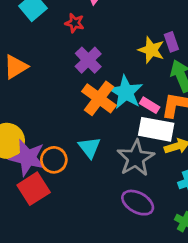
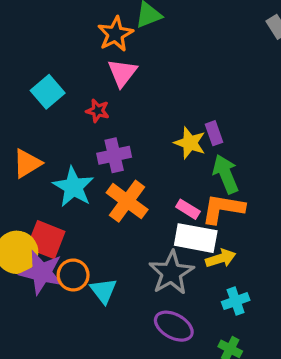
purple cross: (88, 60) -> (114, 155), turned 32
cyan star: (126, 92) -> (73, 187), moved
cyan triangle: (89, 147) -> (103, 291), moved
red square: (34, 189) -> (46, 240), moved, turned -36

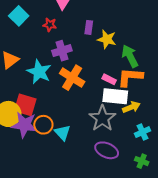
purple rectangle: (214, 133) -> (89, 27), moved, turned 32

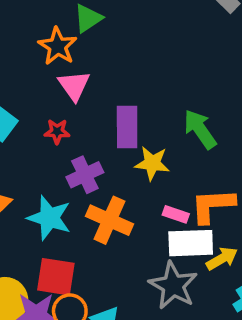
purple rectangle: (89, 27) -> (127, 127), size x1.6
yellow star: (107, 39) -> (152, 163), moved
green arrow: (130, 56) -> (200, 129), moved
red square: (25, 105) -> (56, 277), moved

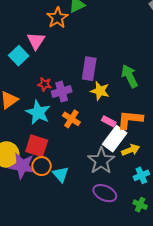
pink triangle: (74, 86) -> (36, 41), moved
red star: (57, 132) -> (45, 84), moved
orange cross: (109, 220) -> (71, 119), size x0.7
white rectangle: (191, 243) -> (115, 139), turned -60

